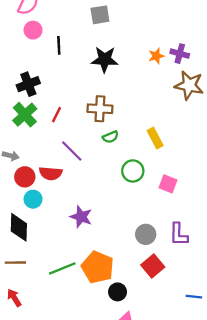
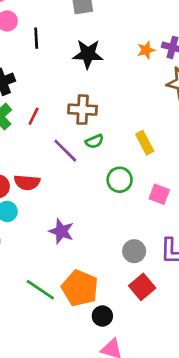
purple line: (72, 151) -> (65, 151), moved
green line: (62, 268) -> (40, 290), turned 56

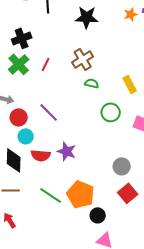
brown cross: (83, 110) -> (83, 59), turned -35
green semicircle: (94, 141) -> (92, 83), turned -144
purple line: (65, 151) -> (49, 112), moved
red semicircle: (27, 182) -> (41, 155), moved

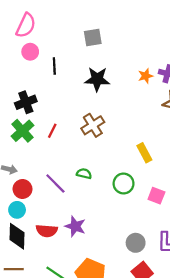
green semicircle: (92, 83) -> (84, 174), moved
cyan circle: (26, 136) -> (17, 210), moved

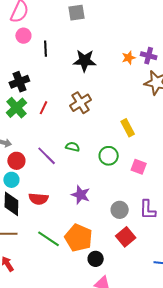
gray square: (93, 37) -> (77, 13), moved
purple star: (75, 226) -> (81, 195), moved

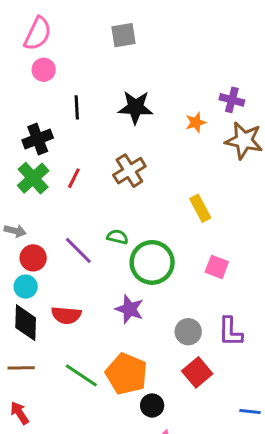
black line: (46, 49) -> (77, 107), moved
orange star: (129, 58) -> (196, 122), moved
green circle: (109, 156) -> (152, 262), moved, size x1.5

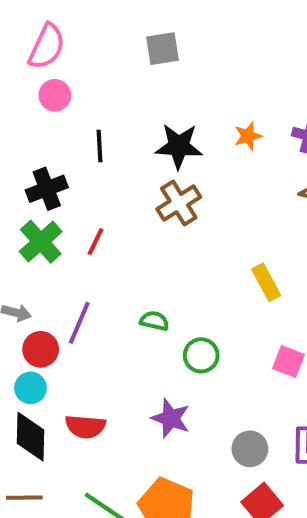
orange star: (196, 122) -> (248, 136), moved
brown cross: (129, 171) -> (179, 203), moved
purple line: (78, 250) -> (79, 323), moved, turned 68
green circle: (152, 262) -> (201, 355), size x0.6

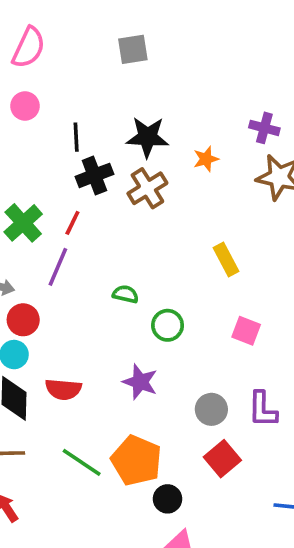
pink circle: (55, 95) -> (25, 106), moved
orange star: (248, 136) -> (206, 159), moved
black cross: (47, 189) -> (94, 175), moved
purple line: (79, 323) -> (58, 267), moved

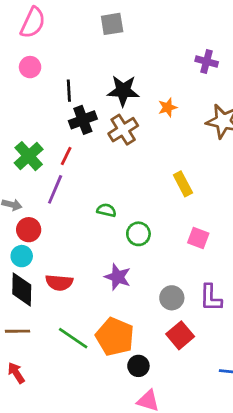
purple cross: (264, 128) -> (207, 62), moved

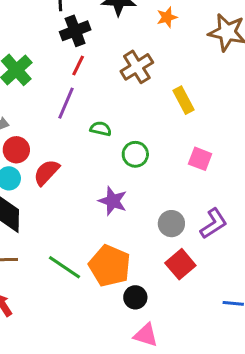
brown cross: (123, 130) -> (137, 67), moved
red line: (66, 156) -> (78, 65), moved
purple line: (55, 189) -> (66, 103), moved
red semicircle: (59, 282) -> (46, 172), moved, turned 128
purple L-shape: (211, 298) -> (214, 224), turned -124

